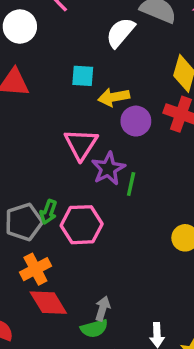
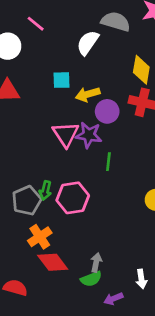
purple star: (108, 169) -> (89, 135), moved, turned -30

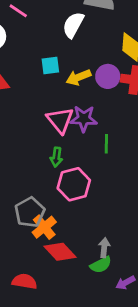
purple circle: (107, 111) -> (108, 76), moved
green arrow: (45, 190) -> (56, 157), moved
gray pentagon: (27, 200) -> (30, 212), moved

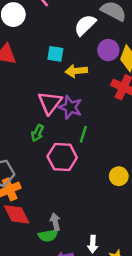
purple circle: (108, 76) -> (108, 50), moved
pink hexagon: (74, 184) -> (62, 157), moved
gray arrow: (104, 248) -> (55, 222), turned -35

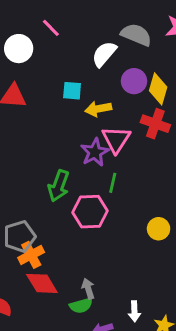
pink triangle: (50, 103) -> (116, 139), moved
purple star: (70, 107) -> (95, 152), turned 30
green arrow: (37, 133) -> (59, 186), size x1.5

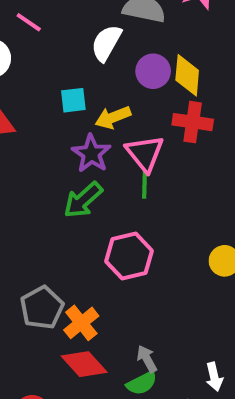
purple star: (95, 152) -> (91, 154), moved
green line: (113, 183) -> (145, 185), moved
green arrow: (59, 186) -> (83, 200), moved, turned 40
orange cross: (31, 255) -> (81, 323), moved

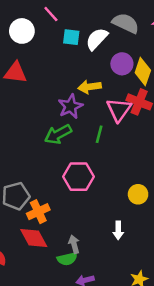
cyan square: (73, 100) -> (71, 37), moved
pink triangle: (145, 153) -> (119, 110), moved
white arrow: (214, 377) -> (118, 230), moved

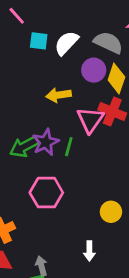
gray semicircle: (126, 23) -> (108, 43), moved
purple star: (70, 106) -> (46, 142), moved

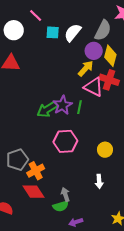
gray semicircle: (108, 43) -> (103, 30), turned 95
yellow arrow: (59, 95) -> (86, 68), moved, turned 144
pink triangle: (90, 120) -> (94, 87), turned -35
yellow circle: (111, 212) -> (105, 150), moved

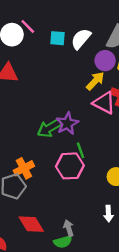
pink line: (36, 15) -> (28, 26), moved
green line: (79, 107) -> (80, 150), moved, turned -32
orange cross: (36, 171) -> (24, 168), moved

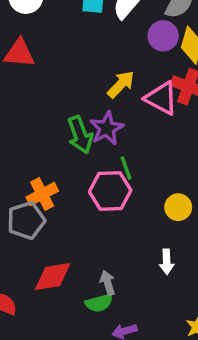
yellow arrow: (95, 81) -> (121, 84), moved
green arrow: (49, 128) -> (80, 135), turned -80
red diamond: (31, 224) -> (53, 276), turned -68

